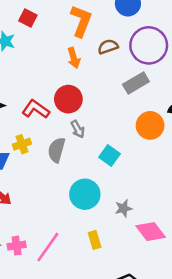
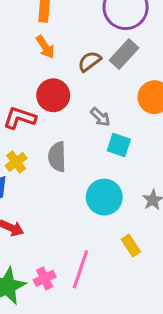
brown semicircle: (108, 47) -> (89, 61), moved
gray arrow: (78, 129) -> (100, 117), moved

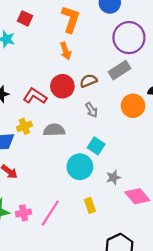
brown semicircle: (89, 61) -> (88, 81), moved
cyan square: (119, 145) -> (96, 146), moved
gray semicircle: (57, 157) -> (54, 130), turned 75

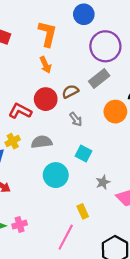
cyan circle: (80, 167) -> (56, 175), moved
pink line: (50, 213) -> (66, 237), moved

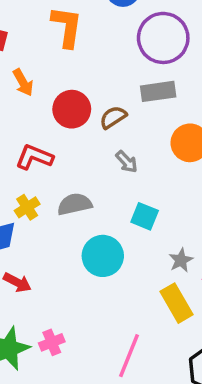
orange arrow: (46, 65) -> (23, 82), moved
gray rectangle: (99, 78) -> (158, 91), turned 36
red circle: (46, 99) -> (72, 109), moved
yellow rectangle: (83, 211) -> (176, 303), moved, size x1.5

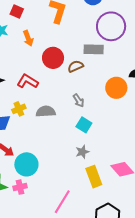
gray rectangle: (158, 91) -> (94, 49), moved
gray arrow: (127, 162) -> (78, 100), moved
cyan circle: (103, 256) -> (26, 164), moved
gray star: (181, 260) -> (82, 152), moved

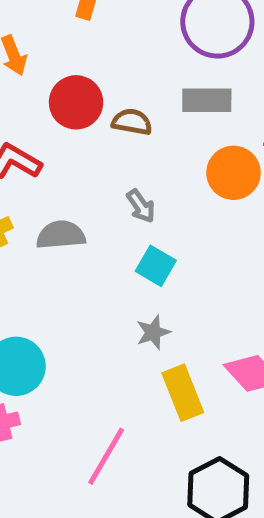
gray rectangle: (94, 49) -> (207, 100), moved
brown semicircle: (76, 66) -> (132, 122), turned 35

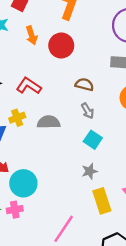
red circle: (76, 102) -> (61, 46), moved
brown semicircle: (132, 122) -> (84, 85), moved

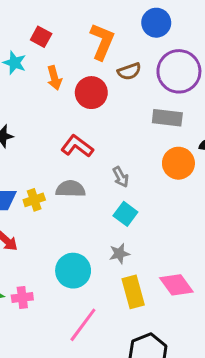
brown semicircle: (84, 85) -> (129, 71), moved, turned 144
red L-shape: (29, 86) -> (77, 146), moved
yellow cross: (17, 118) -> (34, 200), moved
cyan circle: (23, 183) -> (73, 271), moved

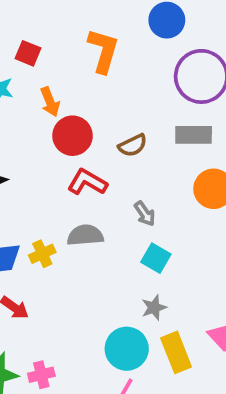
brown semicircle: (129, 71) -> (133, 145), moved
red circle: (91, 93) -> (73, 136), moved
cyan circle: (73, 271) -> (127, 349), moved

